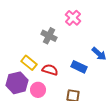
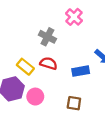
blue rectangle: (79, 67) -> (81, 71), turned -35
red semicircle: (50, 70) -> (49, 63), moved

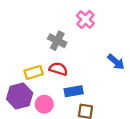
yellow rectangle: (25, 67) -> (34, 72), turned -56
blue rectangle: (81, 71) -> (74, 91), moved

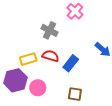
blue rectangle: (74, 91) -> (71, 63), moved, turned -42

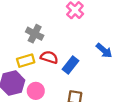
gray cross: (49, 30) -> (35, 34), moved

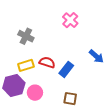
gray cross: (35, 34) -> (26, 36), moved

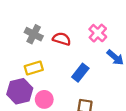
pink cross: (70, 20) -> (98, 33), moved
red semicircle: (47, 62) -> (62, 39), moved

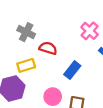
red semicircle: (62, 39) -> (48, 48), moved
pink circle: (44, 99) -> (53, 97), moved

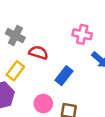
pink cross: (90, 31) -> (82, 34), turned -30
yellow rectangle: (26, 65) -> (15, 71), turned -36

